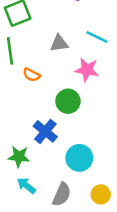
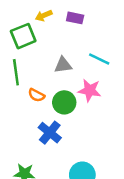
green circle: (68, 101) -> (64, 102), moved
blue cross: (45, 131) -> (50, 133), moved

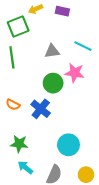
orange semicircle: (36, 95) -> (13, 105), moved

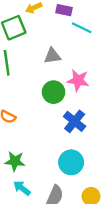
cyan line: (83, 46) -> (82, 28), moved
blue cross: (41, 109) -> (75, 121), moved

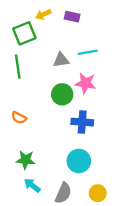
cyan line: (82, 28) -> (88, 52), moved, turned -36
blue cross: (75, 121) -> (82, 122), turned -35

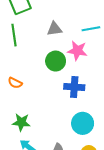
cyan line: (88, 52) -> (91, 29), moved
cyan circle: (79, 161) -> (83, 123), moved

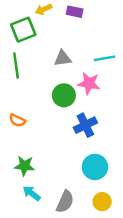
blue cross: (74, 87) -> (85, 125), turned -30

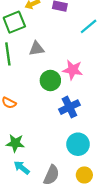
gray triangle: (63, 58) -> (37, 49), moved
cyan line: (104, 58) -> (89, 26), moved, turned -30

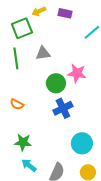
blue cross: (69, 107) -> (63, 108), moved

